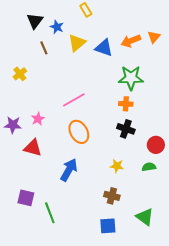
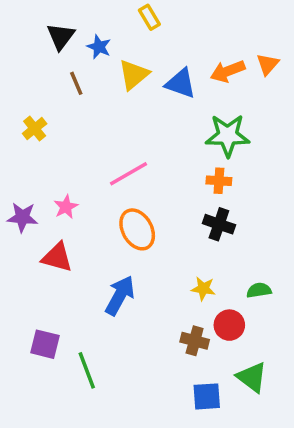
red circle: (156, 145) -> (229, 325), moved
blue square: (108, 226) -> (207, 396), moved

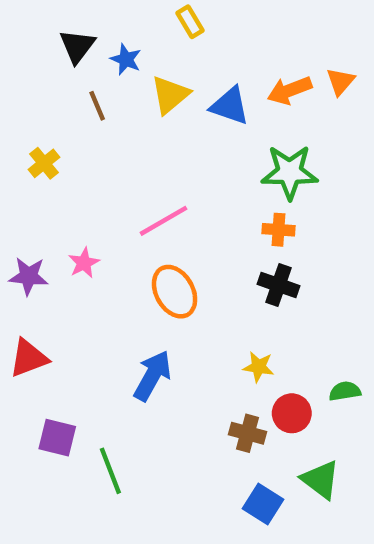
red triangle: (57, 257) -> (29, 358), moved, turned -36
green semicircle: (259, 290) -> (345, 391), moved
blue square: (207, 396) -> (263, 504), turned 36

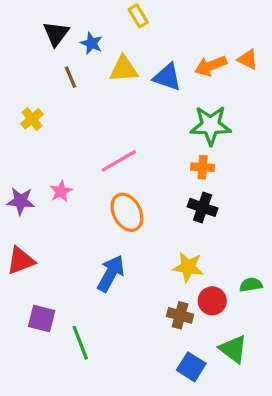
orange triangle: (340, 81) -> (248, 59), turned -45
yellow triangle: (170, 95) -> (124, 69), turned 36
yellow star: (259, 367) -> (188, 267), size x1.4

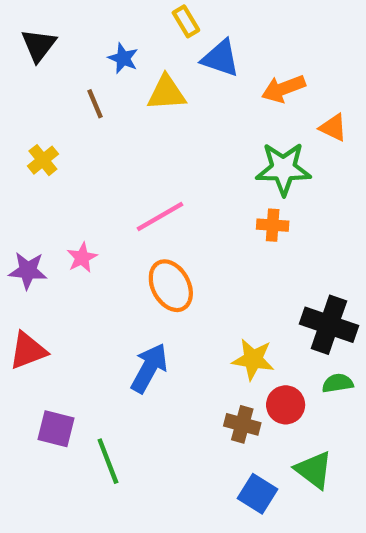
black triangle: (56, 34) -> (39, 45), moved
orange triangle: (248, 59) -> (333, 128), moved
blue triangle: (167, 77) -> (221, 58), moved
black cross: (203, 207) -> (329, 325), moved, size x1.4

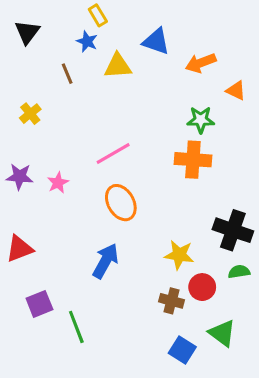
yellow rectangle: (186, 21) -> (98, 15), moved
green star: (283, 169) -> (201, 120), size x0.7
orange cross: (273, 225) -> (193, 160), size x1.6
purple star: (28, 271) -> (20, 177), moved
purple square: (56, 429) -> (39, 304), turned -36

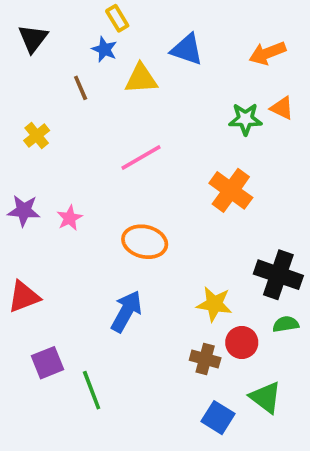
orange arrow: (201, 63) -> (267, 53), moved
green star: (201, 120) -> (245, 119), moved
pink line: (113, 153) -> (141, 157), moved
orange cross: (193, 160) -> (231, 190), turned 32
orange ellipse: (121, 203) -> (145, 242), turned -48

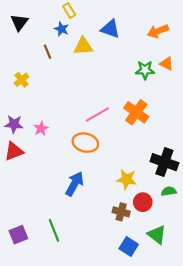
pink line: (141, 157) -> (97, 114), moved
red triangle: (24, 297) -> (14, 151), moved
purple square: (48, 363) -> (18, 235), moved

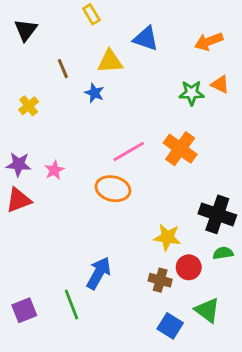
blue star: (62, 29) -> (94, 93), moved
blue arrow: (75, 184) -> (99, 273), moved

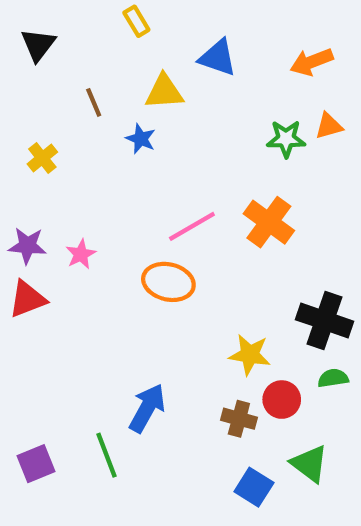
orange triangle: (220, 84) -> (329, 126), turned -42

